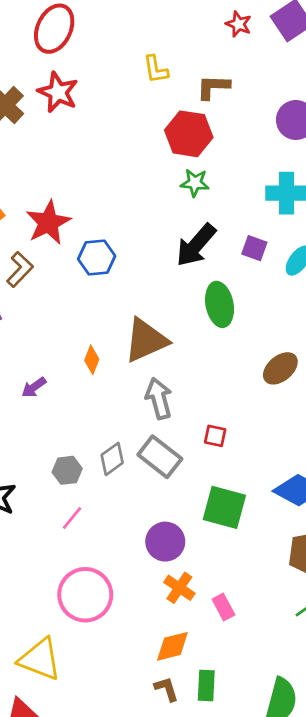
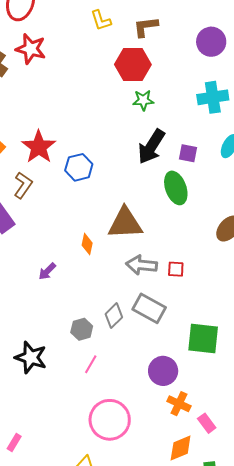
purple square: (254, 248) -> (188, 153), moved
brown triangle: (146, 340) -> (125, 223), turned 30
gray arrow: (159, 398) -> (142, 265), turned -60
red square: (215, 436) -> (176, 269), moved
pink rectangle: (223, 607) -> (207, 423), moved

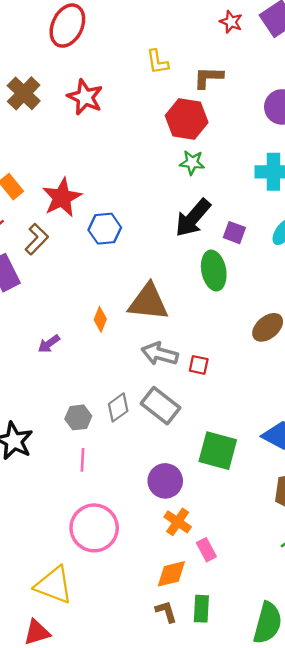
red star: (31, 49) -> (85, 97), moved
pink line: (91, 364) -> (82, 460), turned -36

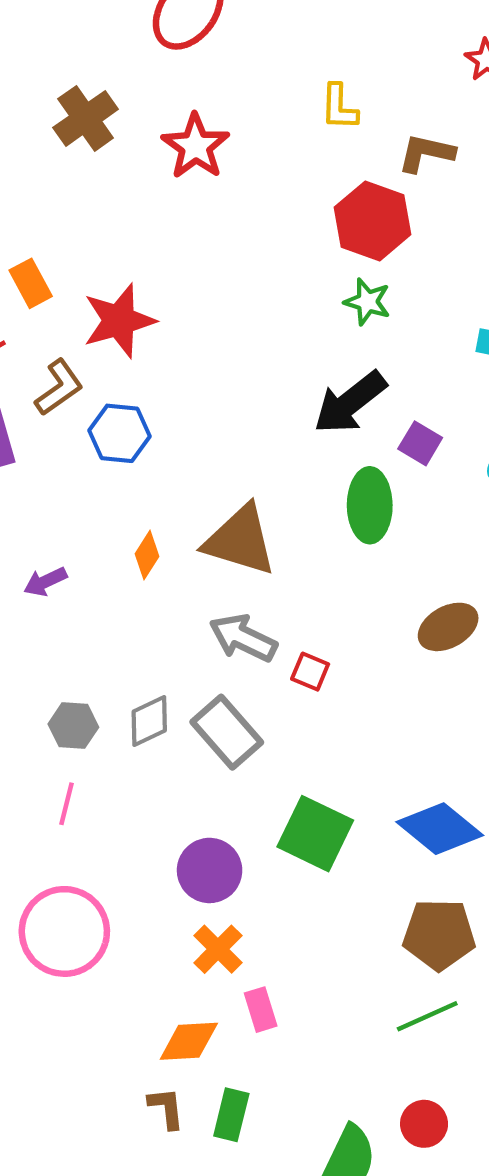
blue hexagon: (105, 229) -> (119, 433), moved

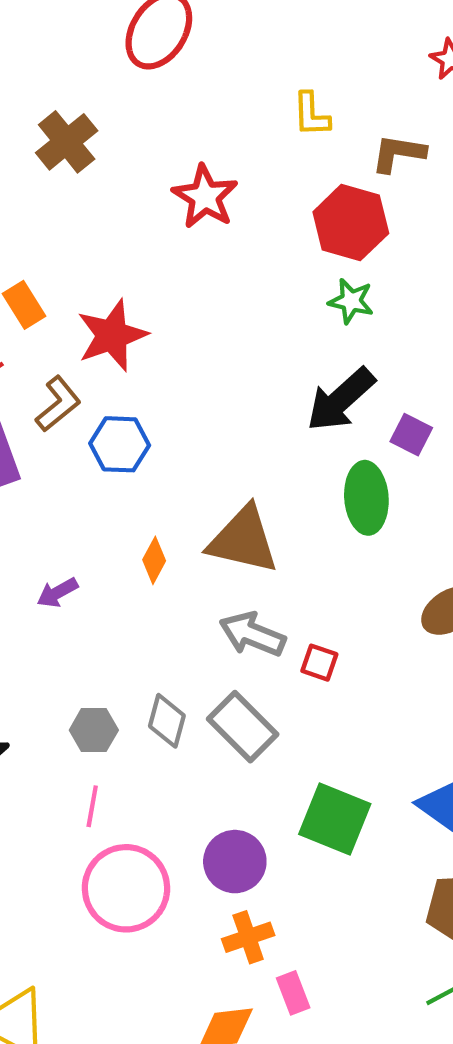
red star: (196, 146) -> (205, 197), moved
gray diamond: (149, 721) -> (167, 721), turned -46
pink circle: (64, 931) -> (126, 888), moved
orange cross: (218, 949) -> (248, 937), turned 30

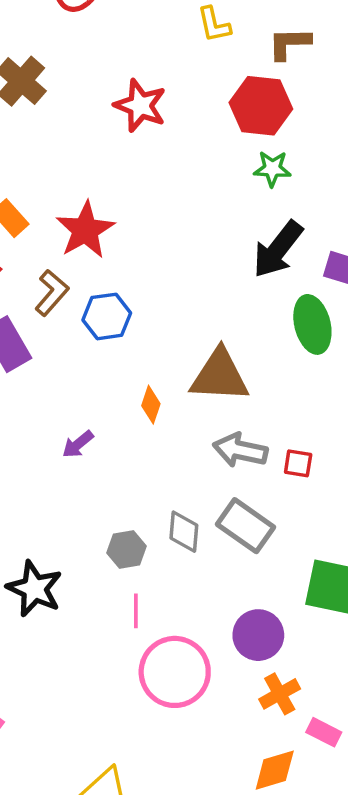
pink rectangle: (293, 993) -> (324, 732), turned -32

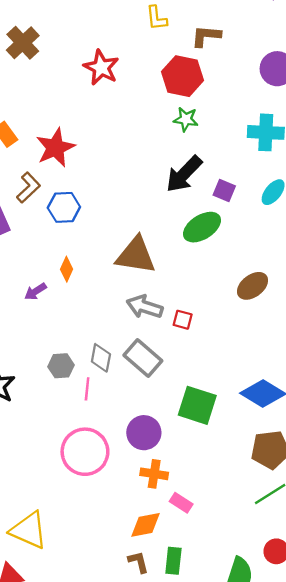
green ellipse: (312, 324) -> (202, 227), turned 66
orange diamond: (151, 405) -> (67, 269), moved
pink line: (136, 611) -> (87, 389), moved
orange cross: (280, 694) -> (154, 474), turned 32

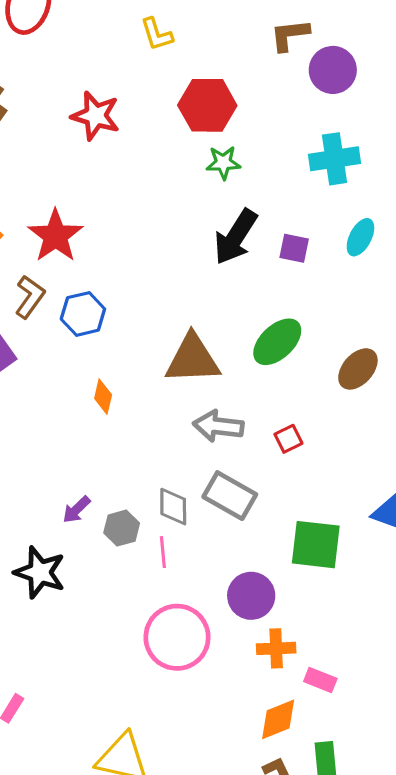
brown L-shape: (206, 36) -> (290, 35), moved
green ellipse: (202, 227) -> (277, 342), moved
purple arrow: (35, 292) -> (76, 510), moved
red square: (183, 320) -> (288, 439), moved, turned -30

